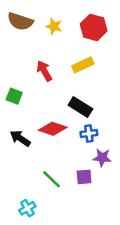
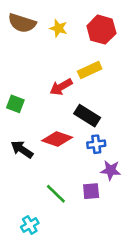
red arrow: (44, 71) -> (61, 87), moved, turned -90

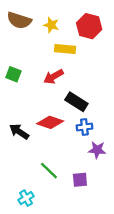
yellow rectangle: (90, 70) -> (65, 49), moved, turned 30
green square: (15, 104) -> (13, 74), moved
purple square: (91, 191) -> (80, 180), moved

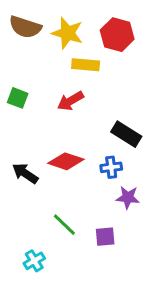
yellow star: (51, 25) -> (67, 33), size x1.5
black rectangle: (76, 102) -> (126, 134), moved

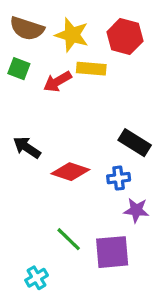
green square: (18, 98) -> (19, 69), moved
red arrow: (70, 101) -> (57, 82), moved
black arrow: (25, 173) -> (27, 147), moved
purple square: (105, 237) -> (112, 252), size x1.6

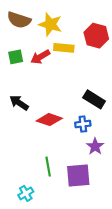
red hexagon: (125, 36) -> (96, 36), moved
green square: (19, 69) -> (16, 57), moved, turned -32
purple star: (136, 210) -> (95, 146), turned 30
green line: (69, 239) -> (48, 167), turned 36

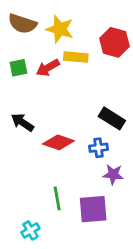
purple star: (95, 146) -> (113, 174), turned -30

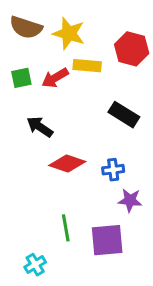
black rectangle: (112, 118) -> (124, 115), moved
black arrow: (22, 122) -> (40, 127), moved

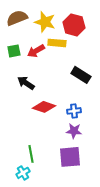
brown semicircle: (26, 27) -> (17, 18), turned 140
red hexagon: (132, 49) -> (74, 25), moved
purple star: (130, 200) -> (74, 131), moved
green line: (66, 228) -> (31, 154), moved

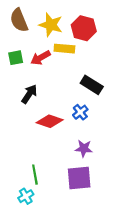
brown semicircle: (17, 18) -> (19, 20), turned -90
black arrow: (26, 83) -> (29, 94), turned 90
blue cross: (74, 111) -> (80, 112), moved, turned -32

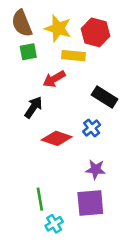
green square: (16, 58) -> (28, 52), moved
red arrow: (41, 58) -> (54, 79), moved
cyan cross: (26, 196) -> (54, 224), moved

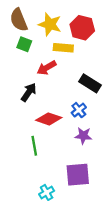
green square: (28, 52) -> (24, 44), turned 32
purple star: (96, 169) -> (83, 136), moved
green line: (40, 199) -> (34, 146), moved

